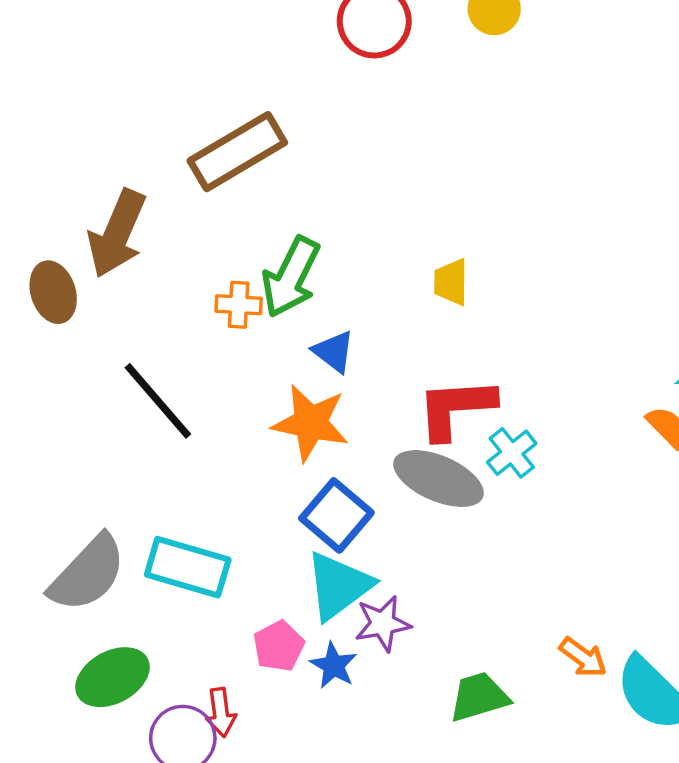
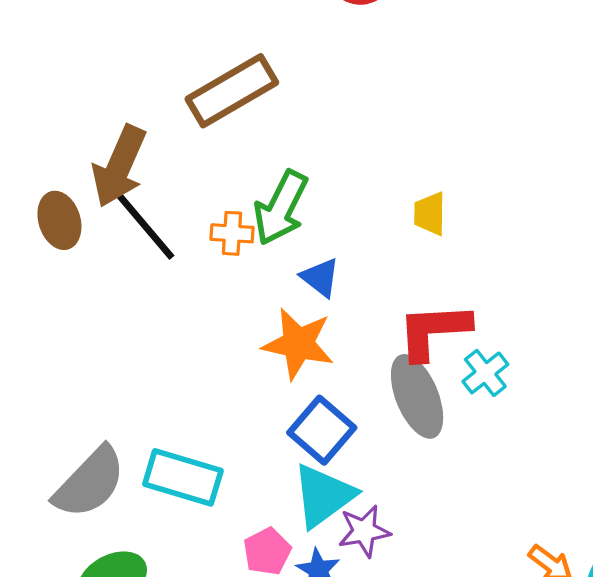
black line: (158, 401) -> (144, 224), moved
gray ellipse: (439, 479) -> (417, 396), turned 44

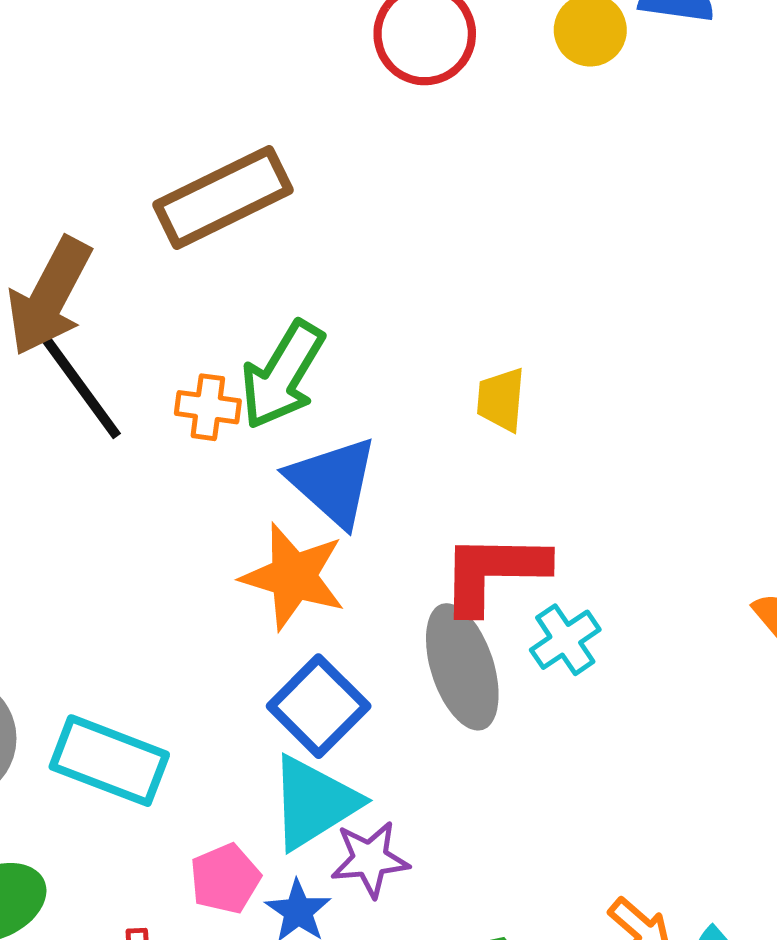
blue triangle: (320, 278) -> (333, 482), size x1.6

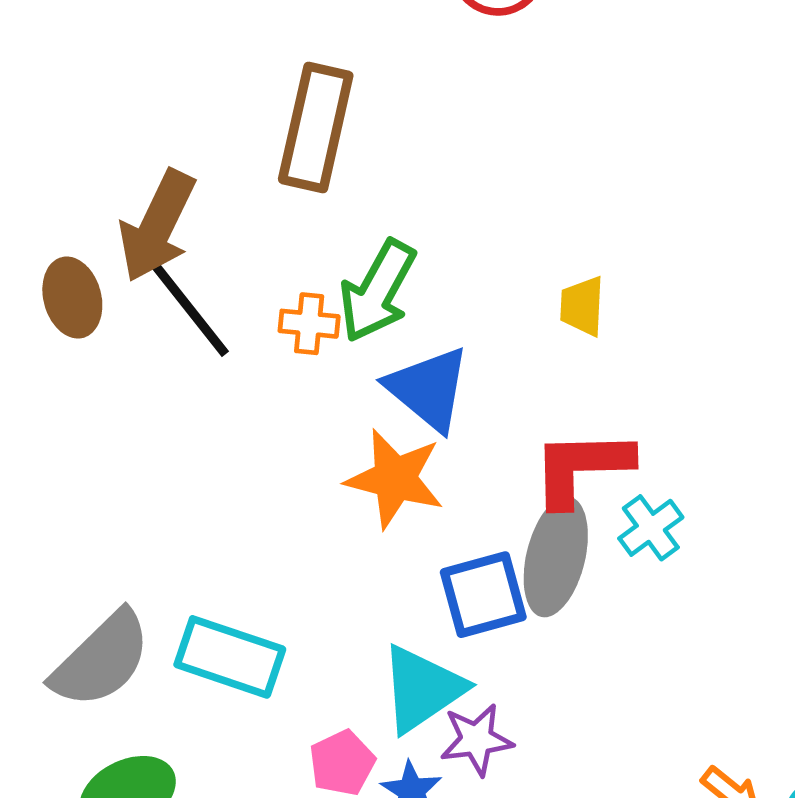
brown rectangle: (223, 197) -> (316, 128), turned -49
gray ellipse: (462, 667) -> (556, 557), turned 34
blue square: (319, 706) -> (483, 595), moved, turned 32

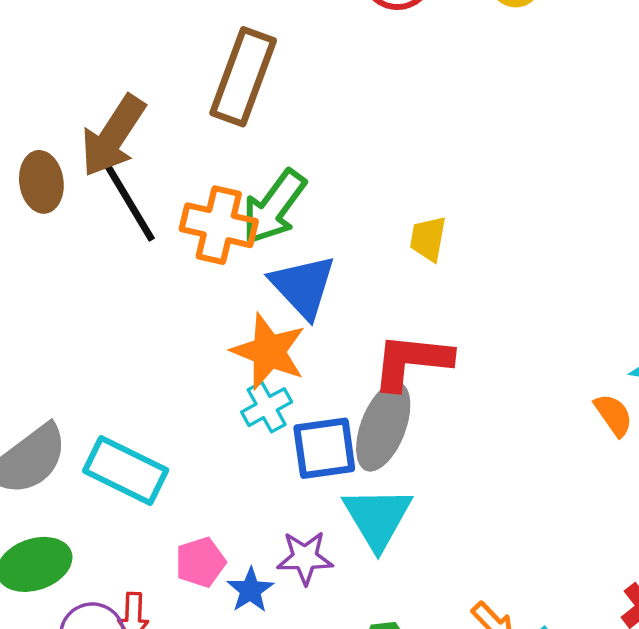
orange cross: (309, 324) -> (219, 225), size x1.6
cyan cross: (651, 528) -> (267, 407), moved
cyan triangle: (422, 689) -> (377, 518), moved, turned -34

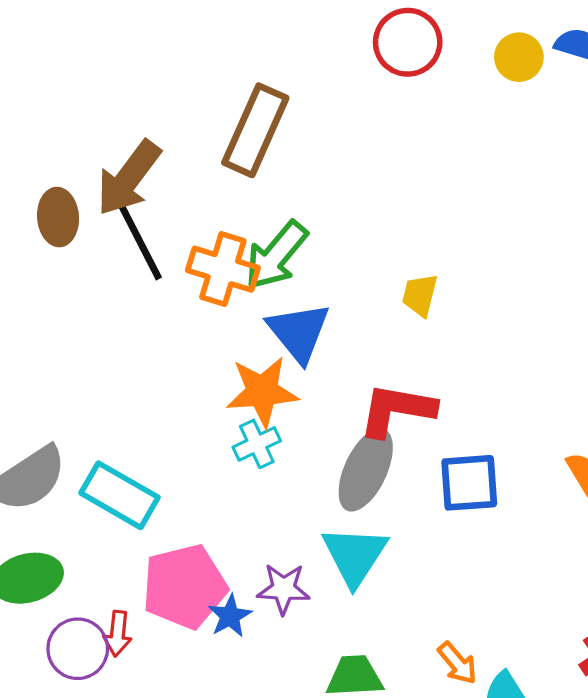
orange star: (269, 351) -> (262, 391), turned -30
blue square: (324, 448) -> (469, 483), moved
pink pentagon: (200, 562) -> (185, 586), size x1.8

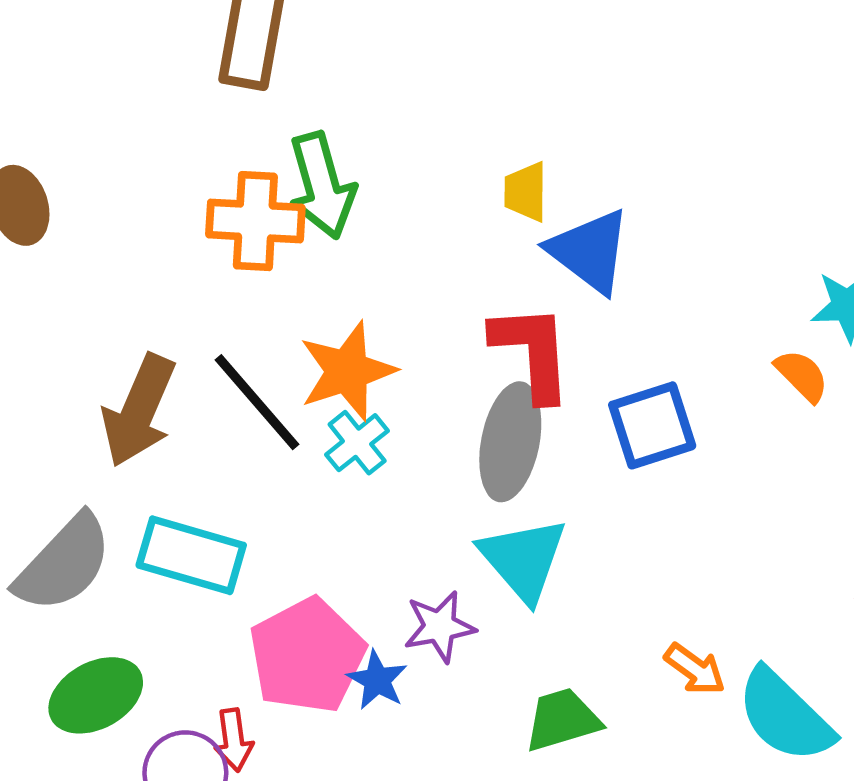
brown arrow: (129, 178) -> (139, 411), moved
black line: (139, 240) -> (257, 402), moved
green arrow: (276, 255) -> (322, 186), turned -42
blue triangle: (299, 332) -> (590, 251), moved
red L-shape: (397, 410) -> (532, 352), turned 90

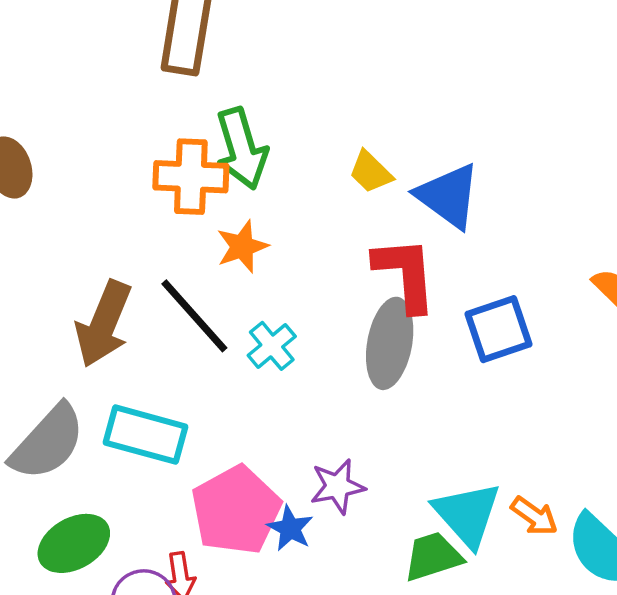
yellow trapezoid: (526, 192) -> (371, 172), moved, turned -45
orange star: (347, 371) -> (242, 247), moved, size x0.7
cyan triangle: (523, 559) -> (467, 514), moved

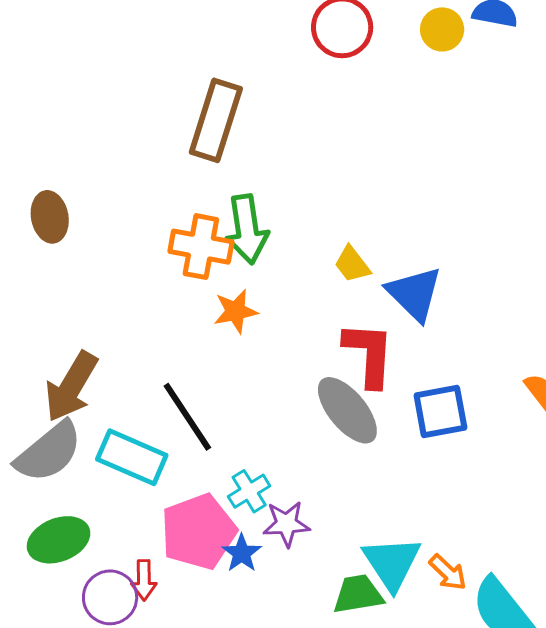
black line: (194, 316) -> (187, 417), moved
brown arrow: (104, 324) -> (71, 387), moved
gray ellipse: (390, 343) -> (347, 410), turned -58
cyan cross: (272, 346) -> (249, 491), moved

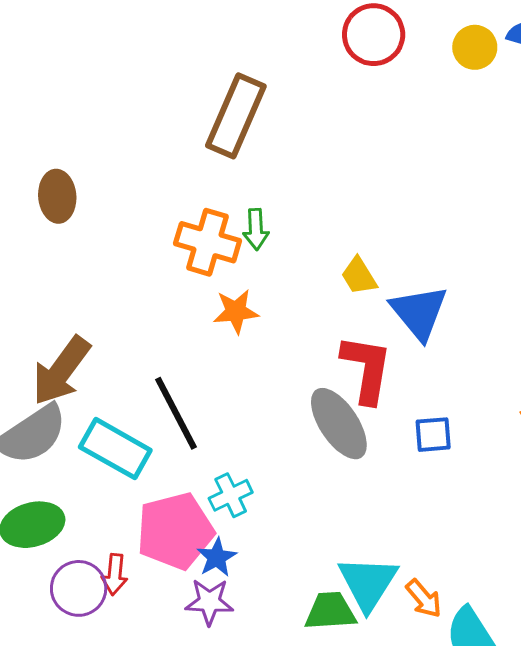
green arrow: (247, 229) -> (256, 229), size x0.6
blue square: (440, 411) -> (433, 435), size x0.7
purple star: (286, 524) -> (209, 602), moved

